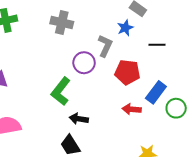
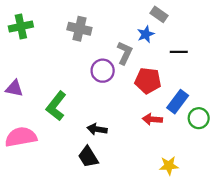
green L-shape: (61, 91) -> (56, 106), moved

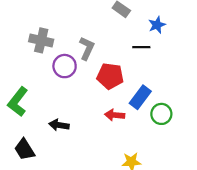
gray cross: (79, 29) -> (41, 40), moved
blue star: (146, 34) -> (157, 25), moved
black trapezoid: (88, 157) -> (24, 150), moved

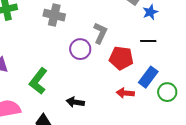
blue star: (157, 25) -> (150, 12), moved
gray cross: (41, 40) -> (54, 15), moved
black line: (141, 47) -> (148, 41), moved

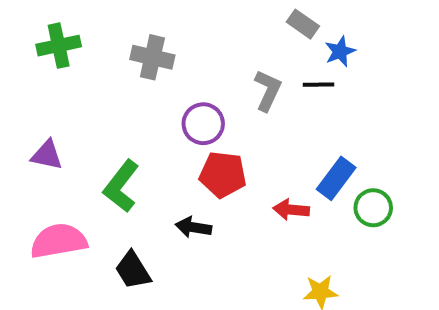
gray L-shape: (100, 33) -> (268, 90), moved
black line: (148, 41) -> (319, 85), moved
red pentagon: (121, 58) -> (223, 175), moved

